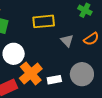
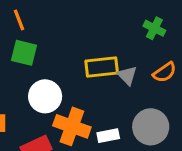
yellow rectangle: (44, 21) -> (102, 67), moved
orange cross: (31, 73) -> (72, 126), turned -30

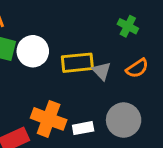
white circle: (45, 96) -> (33, 51), moved

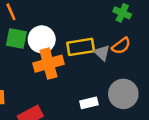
orange semicircle: (137, 68) -> (121, 46), moved
orange cross: (49, 119) -> (48, 64), moved, turned -32

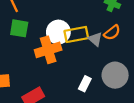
white circle: (42, 39) -> (58, 32), moved
white rectangle: (89, 103) -> (85, 84), turned -48

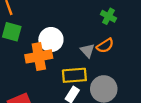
yellow rectangle: (76, 34) -> (74, 75), moved

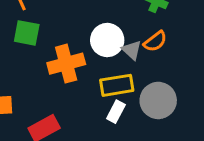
white circle: (51, 40) -> (107, 40), moved

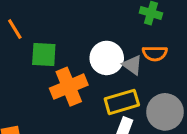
green square: (27, 33) -> (44, 55), moved
orange semicircle: (155, 41) -> (155, 53), turned 45

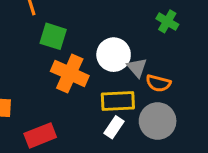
orange semicircle: (155, 53) -> (158, 83), moved
orange cross: (69, 87) -> (70, 73), turned 33

